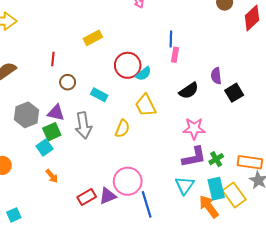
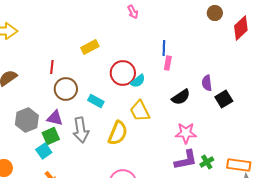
brown circle: (68, 82) -> (66, 89), size x1.5
yellow semicircle: (122, 129) -> (118, 133), size x1.4

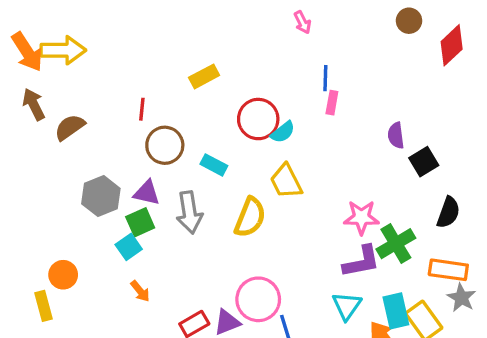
pink arrow: (133, 12) -> (302, 22), moved
black semicircle: (181, 97) -> (448, 212), moved, turned -36
green cross: (207, 162) -> (396, 244), moved, size x1.6

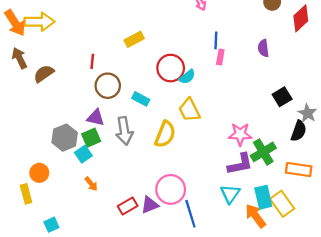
purple semicircle: (396, 135) -> (263, 48), moved
gray hexagon: (101, 196) -> (65, 138), moved
gray star: (461, 298) -> (307, 113), moved

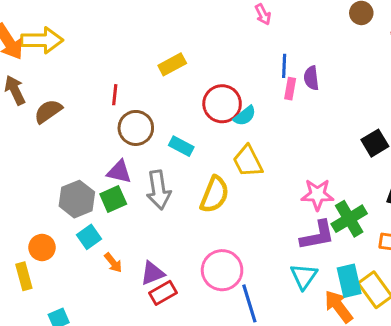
purple semicircle: (263, 48) -> (311, 78), moved
cyan square: (83, 154) -> (89, 237), moved
purple triangle: (150, 205) -> (152, 273), moved

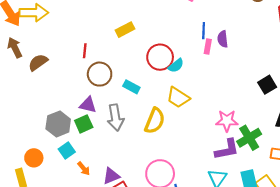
yellow trapezoid: (248, 161) -> (178, 97), turned -30

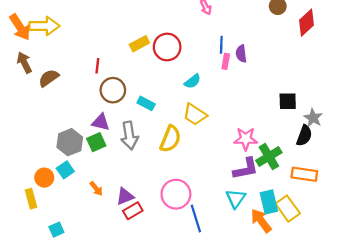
red circle: (160, 57) -> (167, 47), moved
black square: (267, 85) -> (288, 101), turned 30
cyan square: (67, 150) -> (65, 170), moved

